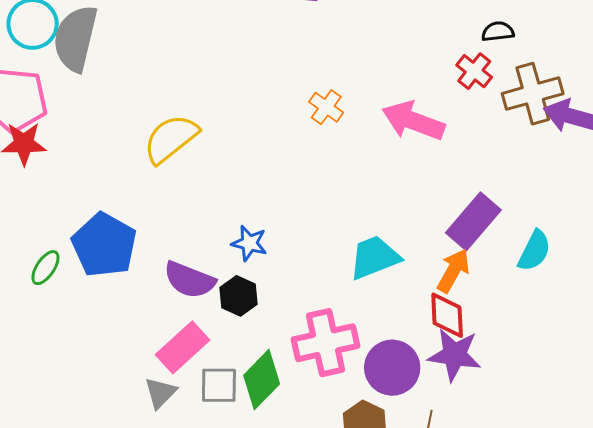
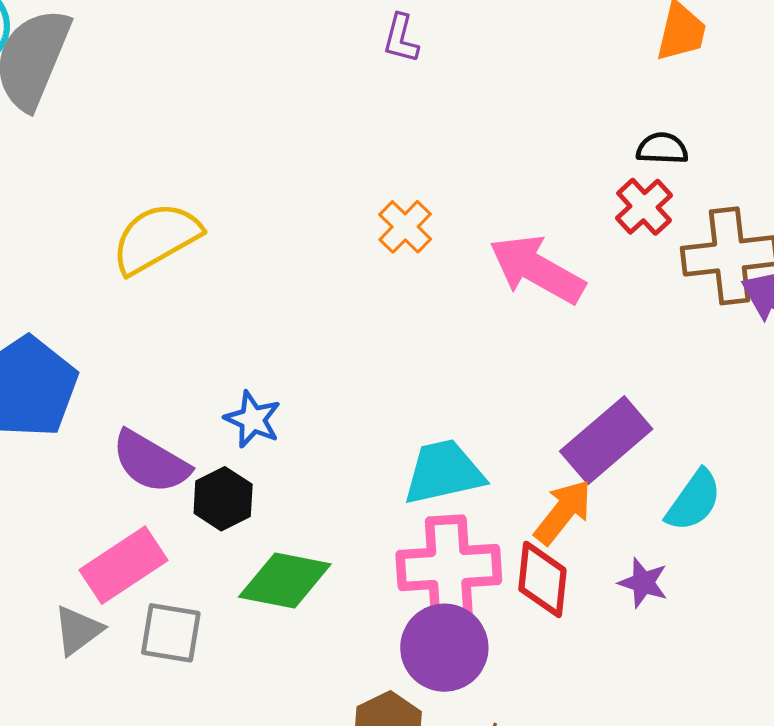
black semicircle: (498, 32) -> (662, 148), moved
pink cross: (326, 343) -> (449, 567), moved
purple star: (455, 355) -> (643, 583), moved, size x0.6
green diamond: (262, 380) -> (285, 580), moved, turned 48

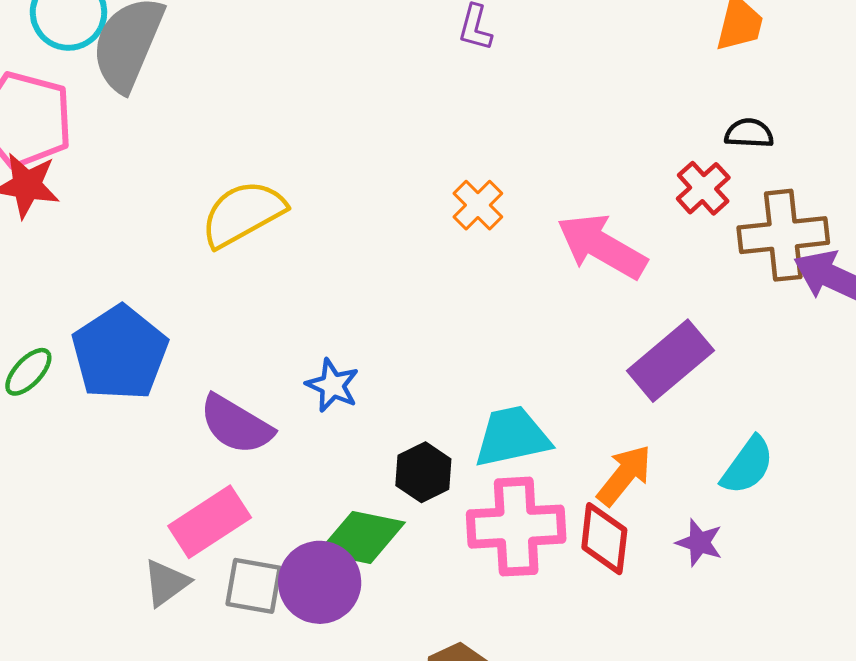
black semicircle: (662, 148) -> (749, 133), moved
purple rectangle: (606, 440) -> (670, 361), moved
black hexagon: (223, 499) -> (423, 472), moved
purple circle: (444, 648) -> (320, 582), moved

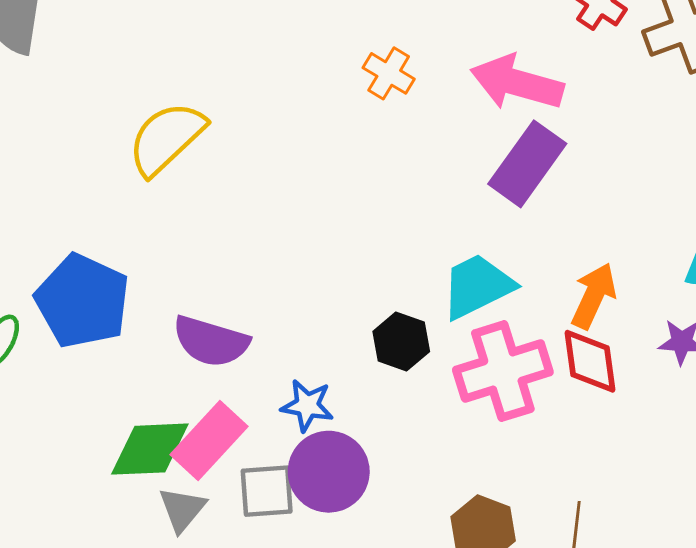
purple rectangle: (670, 361) -> (527, 164), moved
blue star: (333, 385) -> (307, 405), moved
green diamond: (362, 537) -> (150, 449), moved

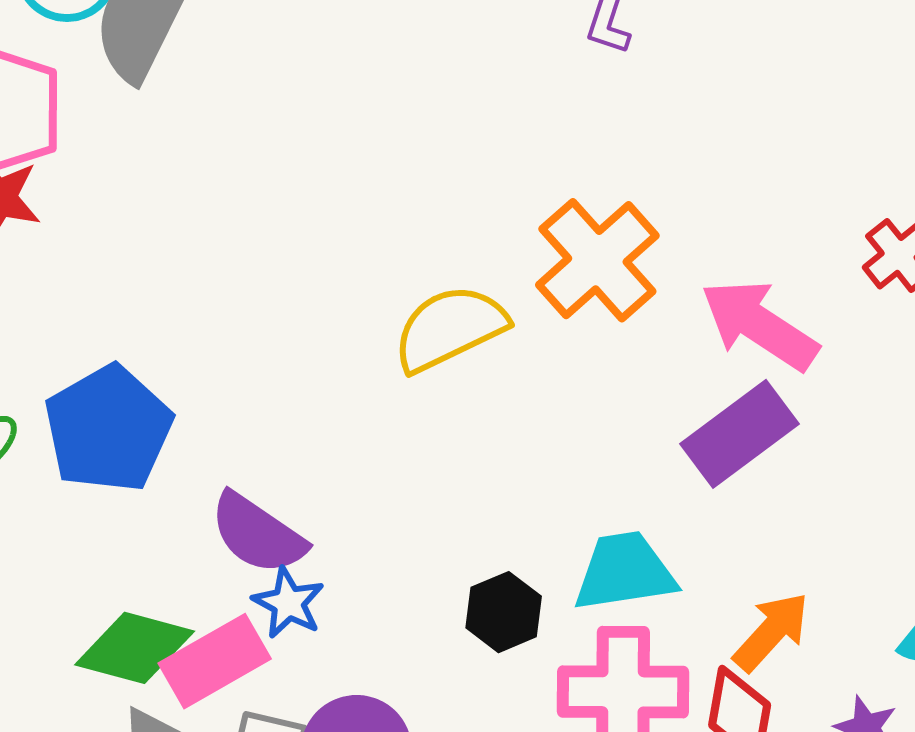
orange cross: (389, 73) -> (597, 260), size x1.8
yellow semicircle: (166, 138) -> (450, 328), moved
blue star: (307, 405) -> (288, 603), moved

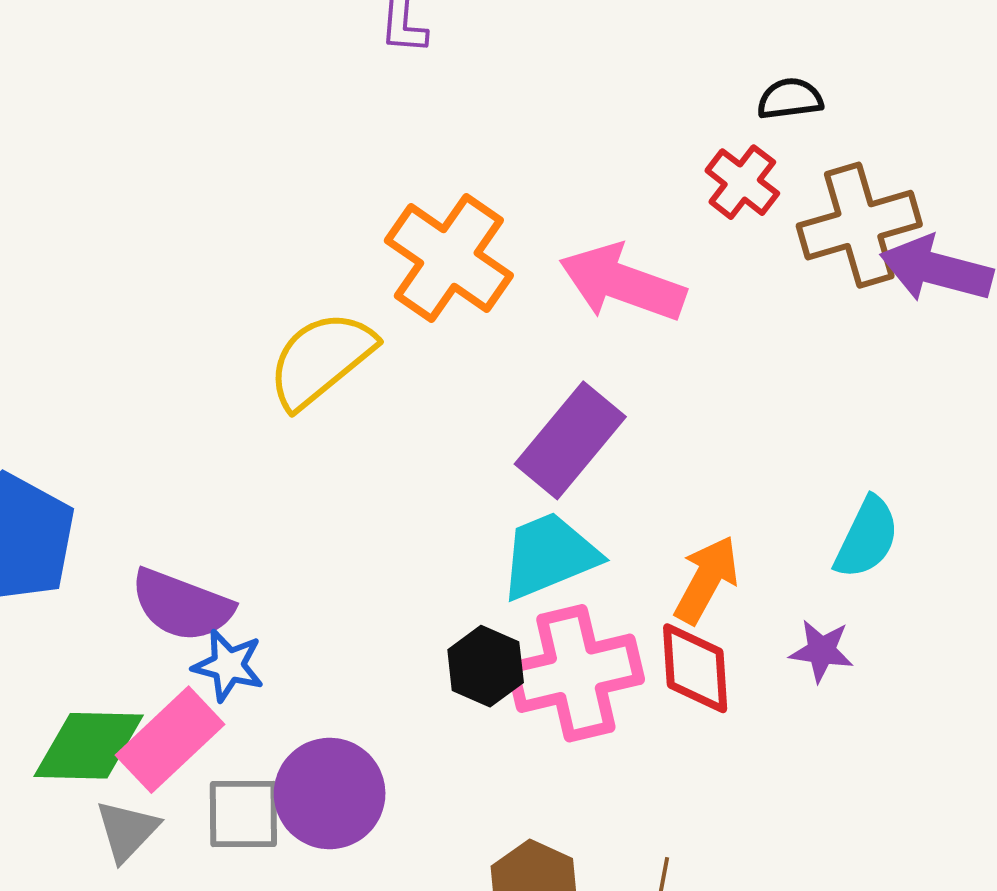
purple rectangle: (739, 434) -> (570, 440), moved
black hexagon: (504, 612) -> (486, 666), moved

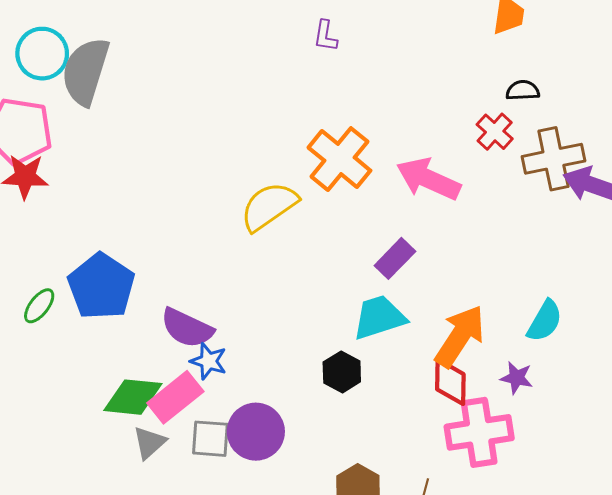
purple rectangle: (570, 440) -> (395, 258), size x0.7
orange arrow: (706, 580) -> (460, 336), size x1.4
pink cross: (576, 673) -> (479, 432), moved

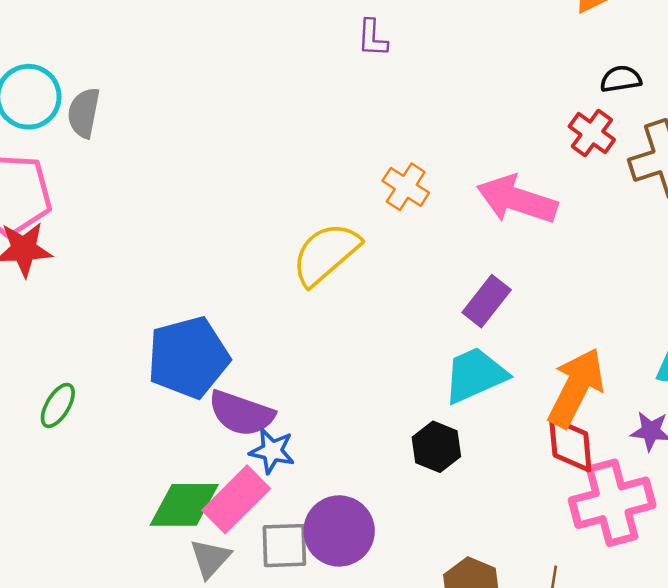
gray semicircle: (85, 71) -> (84, 113), size x0.6
orange cross: (339, 159) -> (406, 187), size x0.6
blue pentagon: (101, 286) -> (188, 357), moved, turned 30

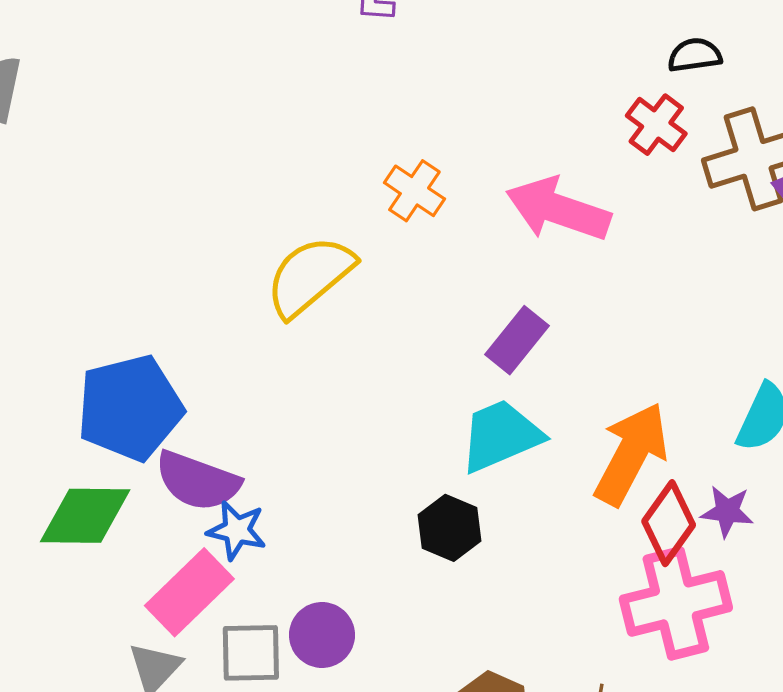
red diamond: (570, 444) -> (669, 523), moved, turned 40
green diamond: (184, 505) -> (85, 516), moved
purple circle: (339, 531) -> (322, 635), size x0.7

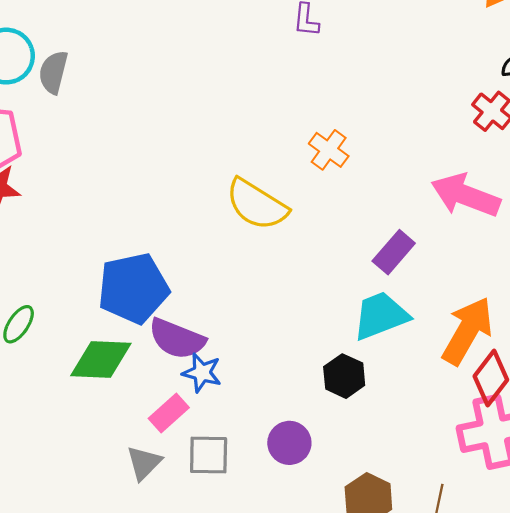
pink arrow: (558, 209) -> (466, 195), moved
yellow semicircle: (310, 276) -> (257, 204), turned -110
pink rectangle: (189, 592) -> (169, 413), size x0.7
purple circle: (322, 635) -> (289, 443), moved

